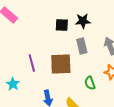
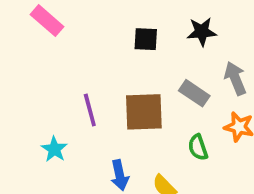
black star: (83, 21) -> (202, 32), moved
gray rectangle: (82, 46) -> (194, 93), moved, turned -42

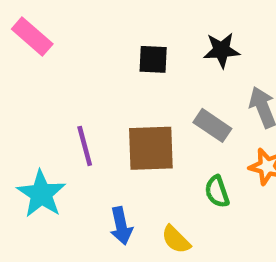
cyan star: (54, 149) -> (41, 194), size x1.5

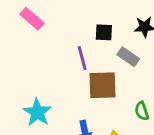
gray rectangle: (212, 125) -> (128, 57), moved
purple line: (85, 146) -> (82, 58), moved

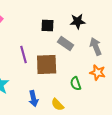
purple line: (82, 58) -> (23, 55), moved

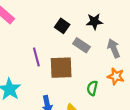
black square: (48, 25) -> (62, 26), turned 32
green semicircle: (76, 84) -> (92, 88), turned 32

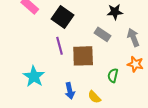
black square: (62, 26) -> (63, 17), moved, size x1.5

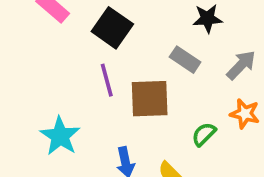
gray arrow: (133, 37) -> (241, 65), turned 66
green semicircle: (113, 75) -> (204, 134), turned 32

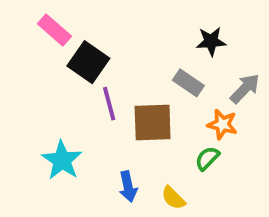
black square: (112, 28) -> (88, 62), moved
orange star: (245, 114) -> (222, 124), moved

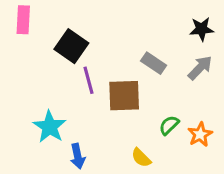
pink rectangle: (54, 30) -> (23, 20), moved, turned 52
black star: (211, 41) -> (202, 29), moved
orange star: (222, 124) -> (200, 134), moved, turned 30
blue arrow: (128, 187) -> (78, 156), moved

